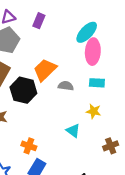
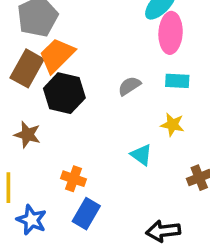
orange trapezoid: (45, 70) -> (57, 55), moved
gray semicircle: (66, 86) -> (129, 86), turned -40

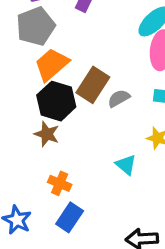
brown rectangle: (27, 68) -> (93, 85), moved
brown star: (27, 135) -> (47, 134), moved

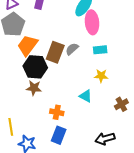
gray semicircle: (119, 98) -> (72, 49), moved
orange cross: (60, 183) -> (57, 112), moved

